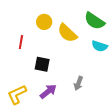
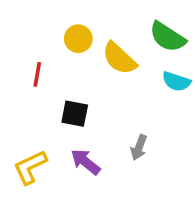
purple arrow: (48, 91) -> (85, 162), turned -102

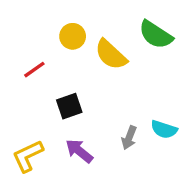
red line: (37, 74) -> (34, 70), turned 45
cyan semicircle: (176, 82) -> (164, 129), moved
black square: (75, 114) -> (69, 106), turned -30

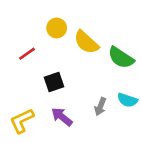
green semicircle: (156, 35) -> (121, 58), moved

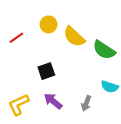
red line: (27, 54) -> (16, 38), moved
gray arrow: (100, 107) -> (86, 103), moved

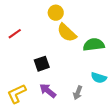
yellow circle: (49, 24) -> (56, 13), moved
green semicircle: (104, 50) -> (94, 45), turned 140

